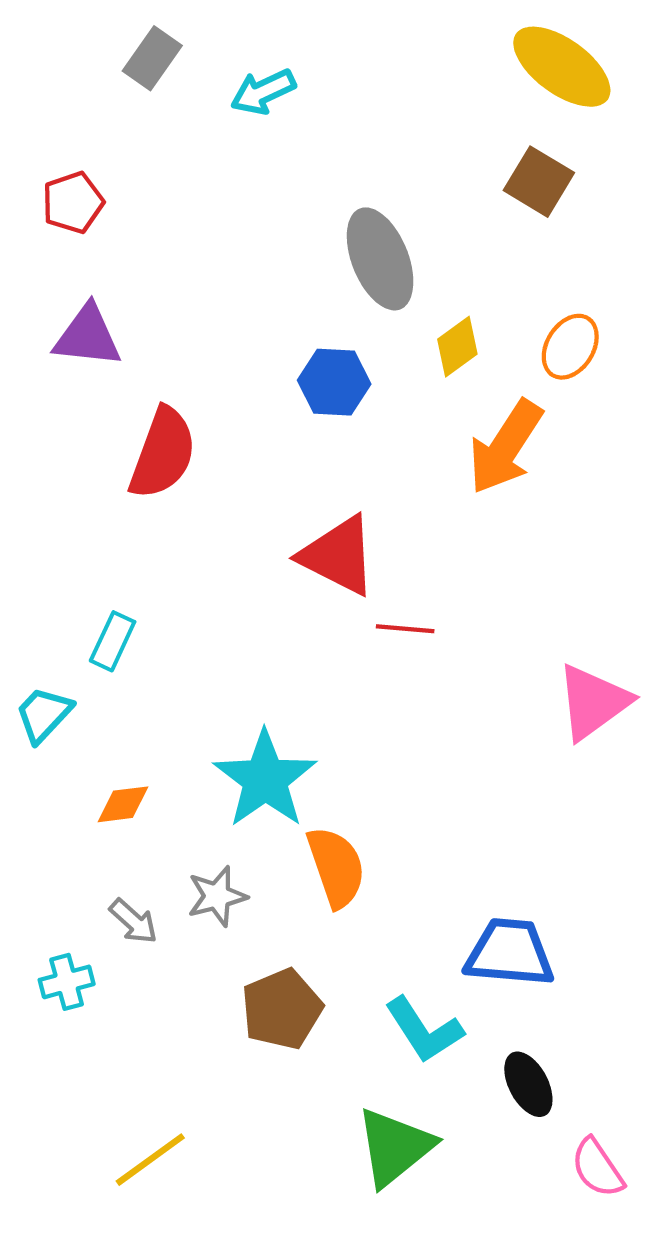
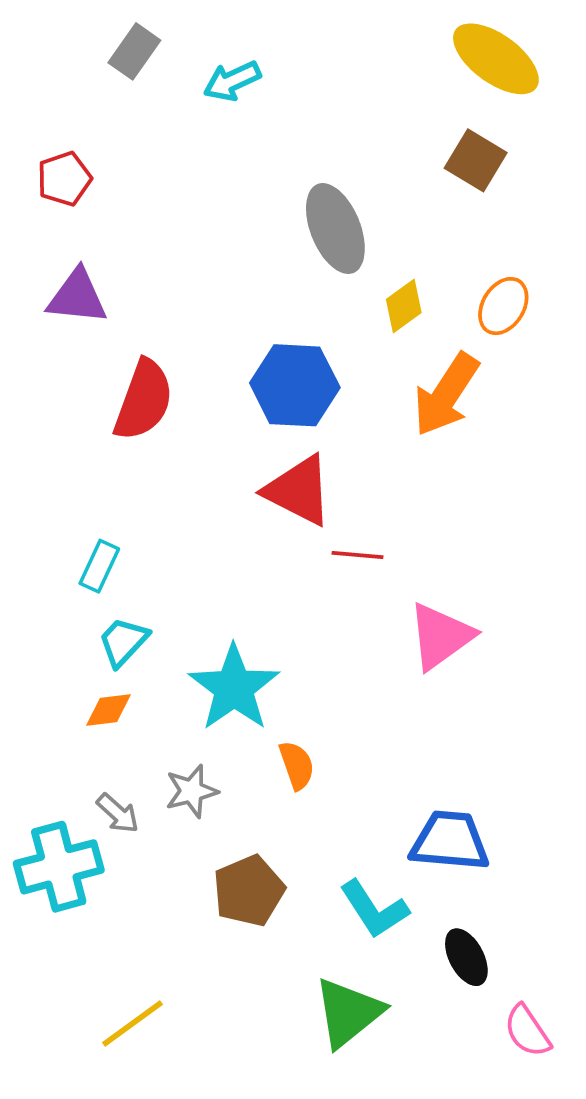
blue hexagon: (334, 382) -> (295, 385), moved, size x1.4
pink triangle: (593, 702) -> (441, 636), moved
cyan trapezoid: (44, 714) -> (123, 642), moved
orange semicircle: (336, 867) -> (297, 765), size x0.7
cyan cross: (67, 982) -> (59, 867), size x1.8

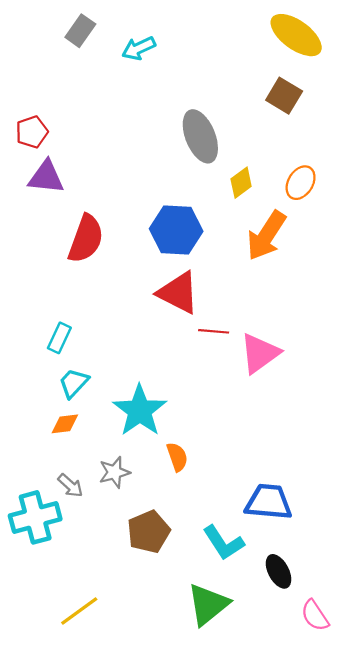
red pentagon: (64, 179) -> (32, 132), moved
pink triangle: (441, 636) -> (260, 353), moved

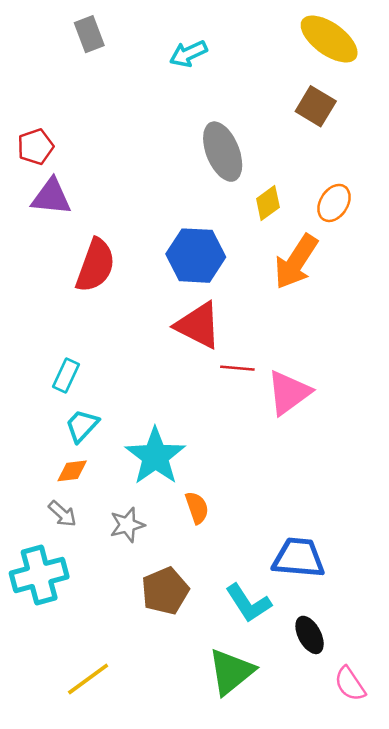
gray rectangle: (80, 31) -> (89, 34), turned -56
cyan arrow: (139, 48) -> (188, 54), moved
gray arrow: (70, 485) -> (62, 514), moved

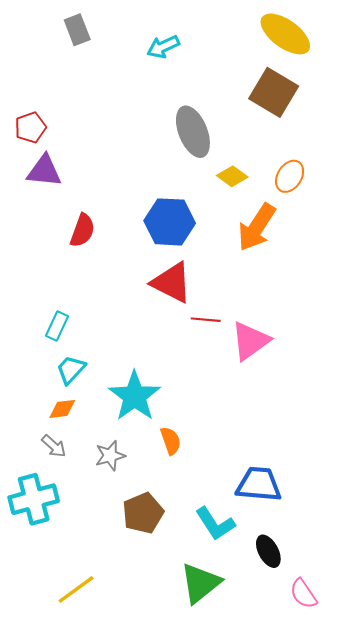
brown square: (316, 106) -> (274, 92), size x1.4
yellow diamond: (268, 203) -> (232, 176), turned 72
red semicircle: (95, 265) -> (82, 230), size x0.7

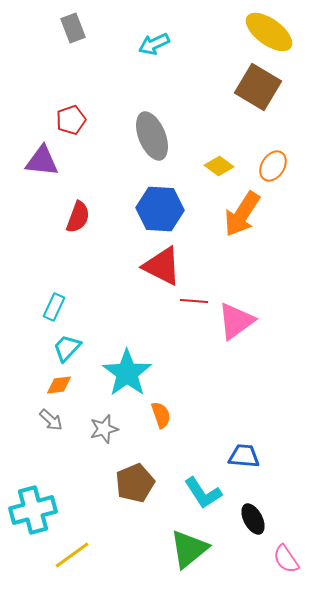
red pentagon: (30, 127) -> (71, 120), moved
gray ellipse: (193, 132) -> (152, 136), moved
blue trapezoid: (259, 484) -> (244, 456), size x0.7
cyan cross: (34, 499) -> (33, 510), moved

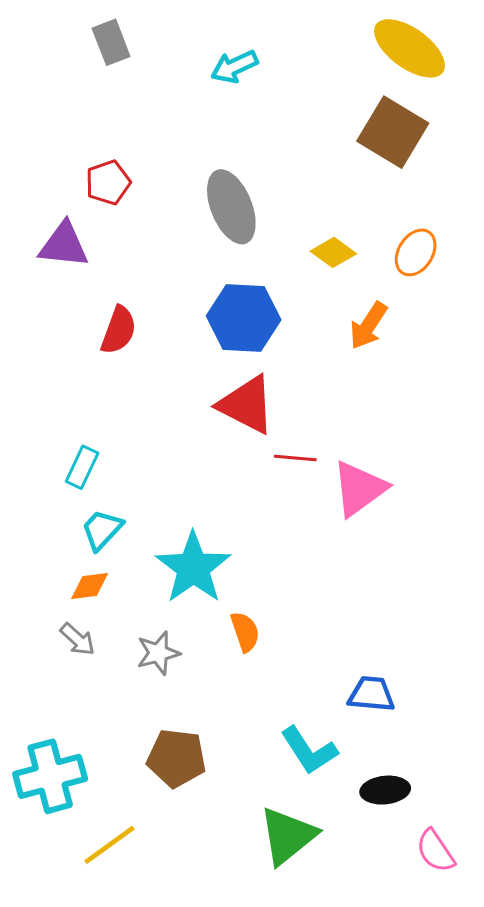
orange arrow: (242, 214) -> (368, 326), size x0.7
brown pentagon: (135, 483) -> (177, 758), moved, turned 30
black ellipse: (253, 519) -> (385, 790), turned -68

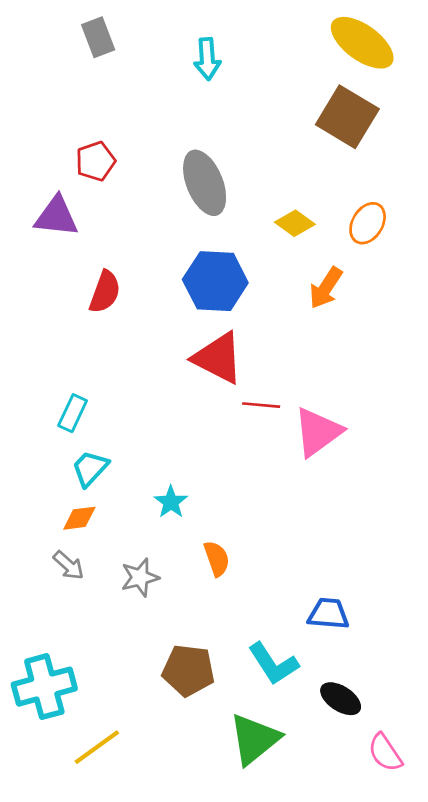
cyan arrow: (234, 67) -> (207, 59), turned -69
cyan star: (193, 568) -> (171, 502), size x0.5
brown pentagon: (177, 758) -> (188, 670), moved
black ellipse: (385, 790) -> (341, 699), turned 39

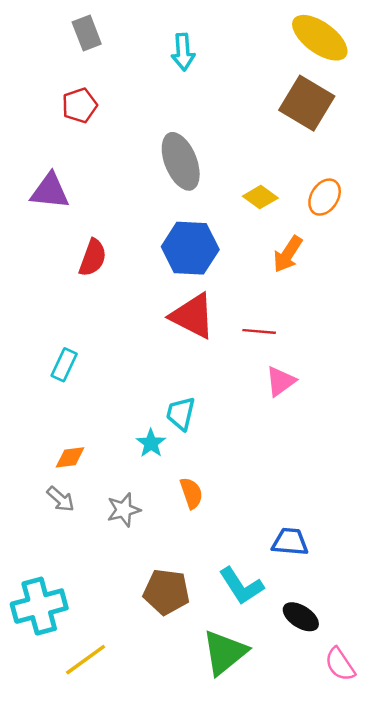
red pentagon: (95, 161) -> (80, 105), moved
red line: (261, 405) -> (259, 331), moved
pink triangle: (318, 432) -> (281, 381), size x0.7
cyan trapezoid: (90, 468) -> (181, 413), moved, turned -30

